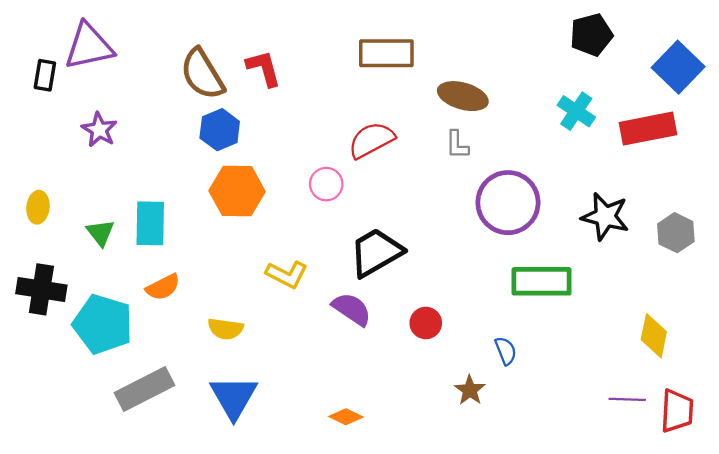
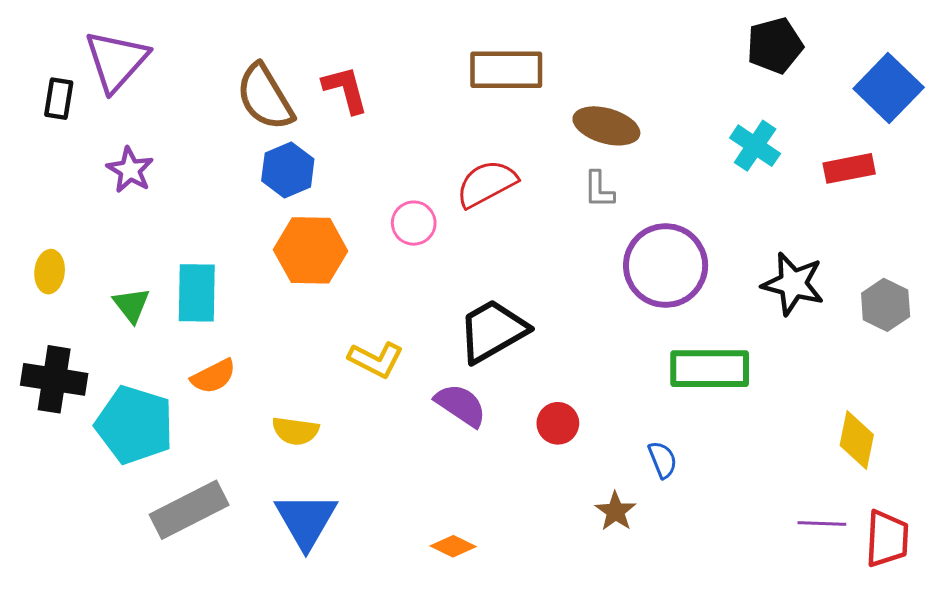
purple triangle: (89, 46) -> (116, 61), turned -36
red rectangle: (648, 129) -> (849, 168), size x0.7
pink circle: (326, 184) -> (414, 223), moved

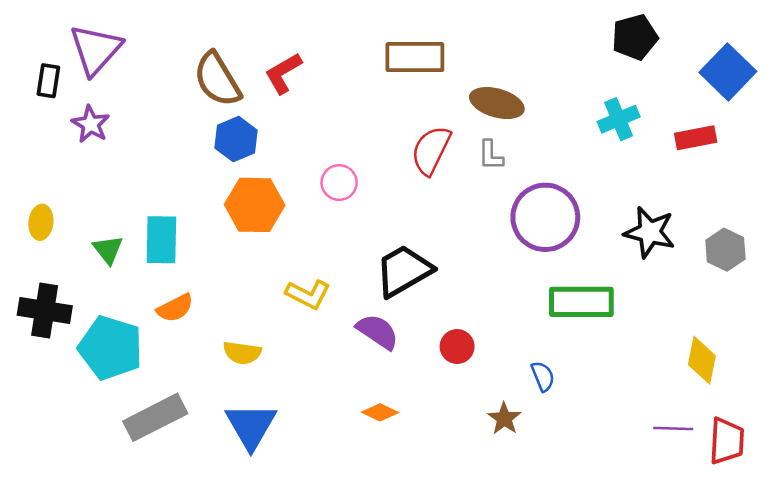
red L-shape: (345, 90) -> (283, 73), turned -105
cyan cross: (755, 146) -> (619, 119), turned 33
purple star: (130, 170) -> (91, 124), moved
red semicircle: (487, 184) -> (431, 150), moved, turned -36
orange diamond: (453, 546) -> (380, 412), moved

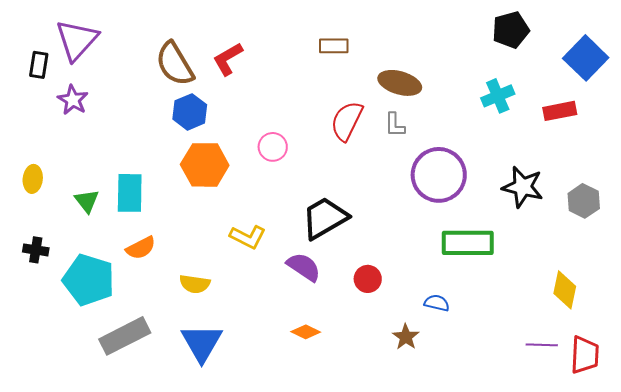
brown rectangle: (415, 57) -> (334, 46), size x0.6
black cross: (45, 310) -> (36, 250), size x0.6
blue semicircle: (543, 376) -> (437, 303), turned -55

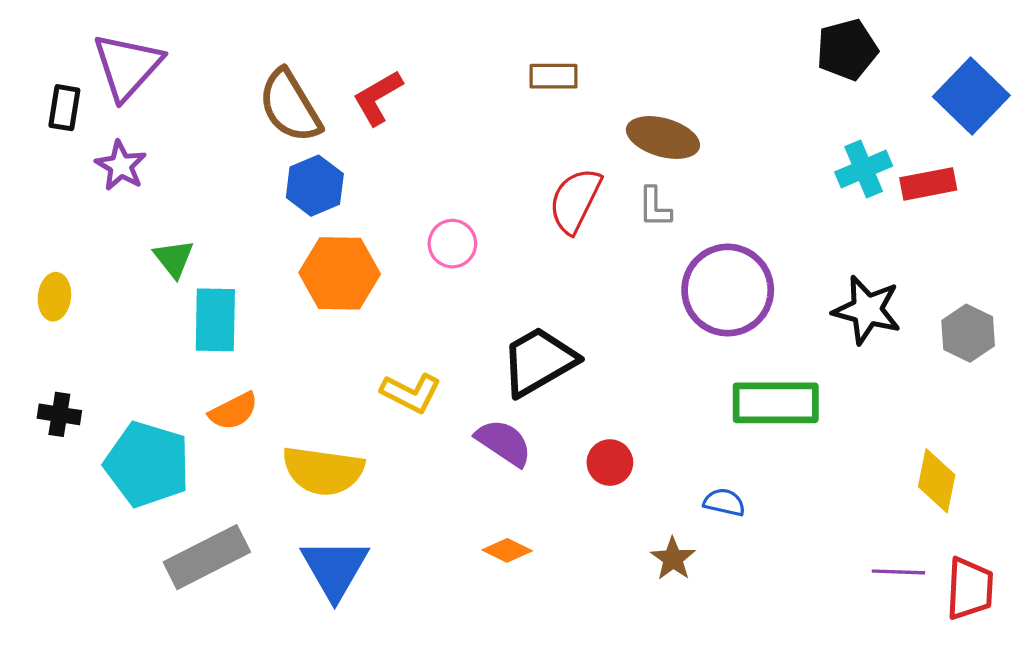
cyan cross: (498, 96) -> (864, 169), moved
green triangle: (87, 201) -> (174, 259), moved
yellow semicircle: (195, 284) -> (323, 471), size x1.6

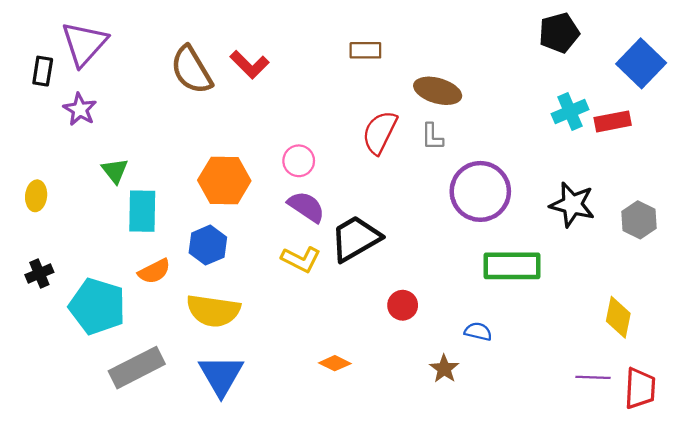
red L-shape: (378, 98) -> (249, 65), turned -105
blue hexagon: (315, 186) -> (208, 245), moved
yellow L-shape: (411, 393) -> (301, 259), moved
black cross: (59, 414) -> (39, 273), turned -32
purple semicircle: (504, 443) -> (306, 207), moved

